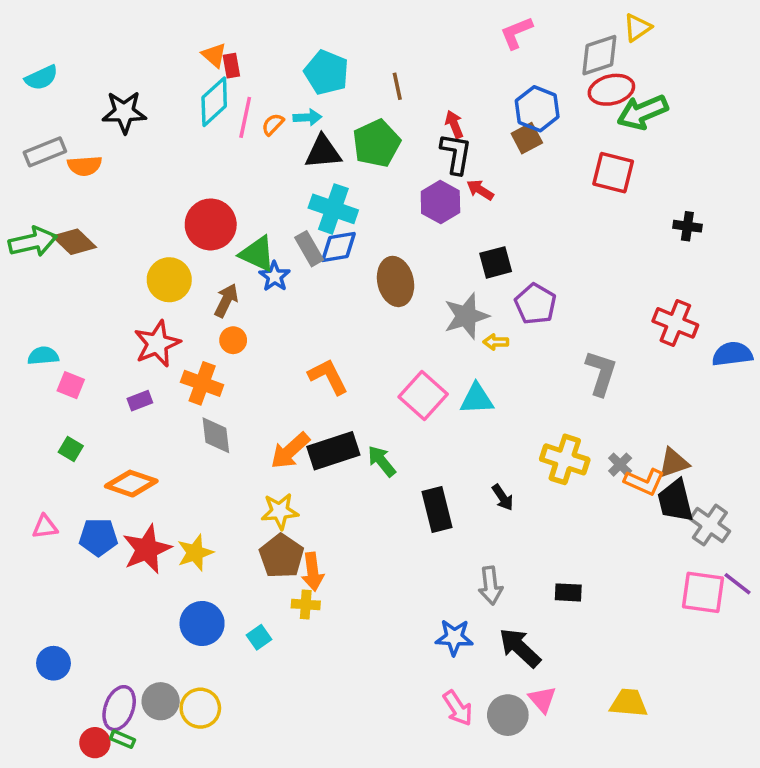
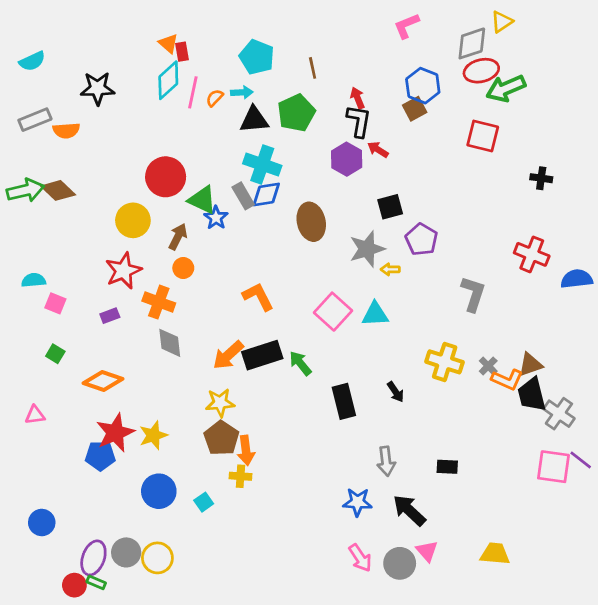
blue pentagon: (98, 537) -> (100, 456), moved

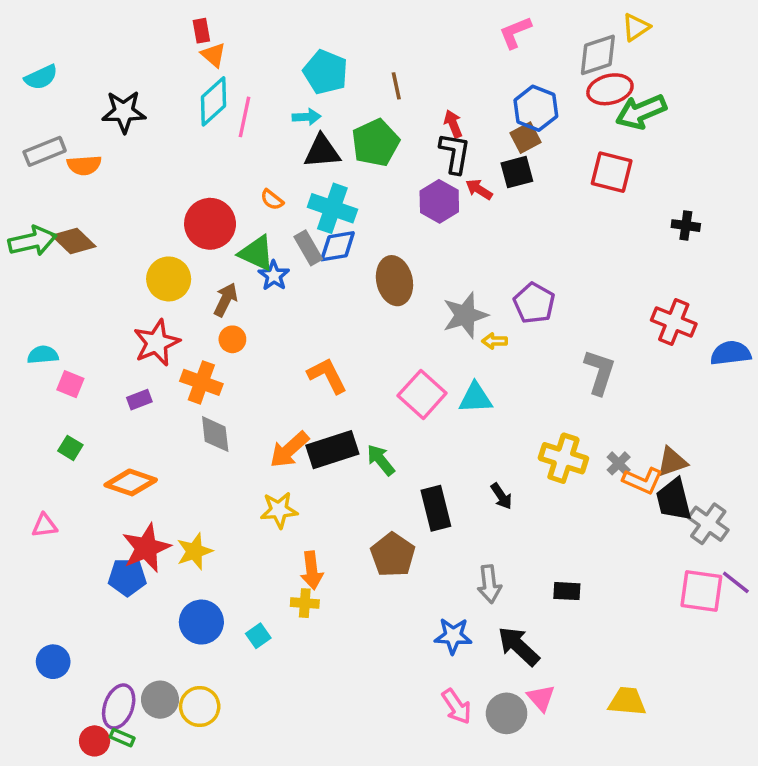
red rectangle: (182, 52) -> (201, 31), moved
orange semicircle: (215, 98) -> (272, 200), moved, turned -96
black square: (390, 207) -> (517, 172), moved
brown pentagon: (221, 438) -> (393, 555), moved

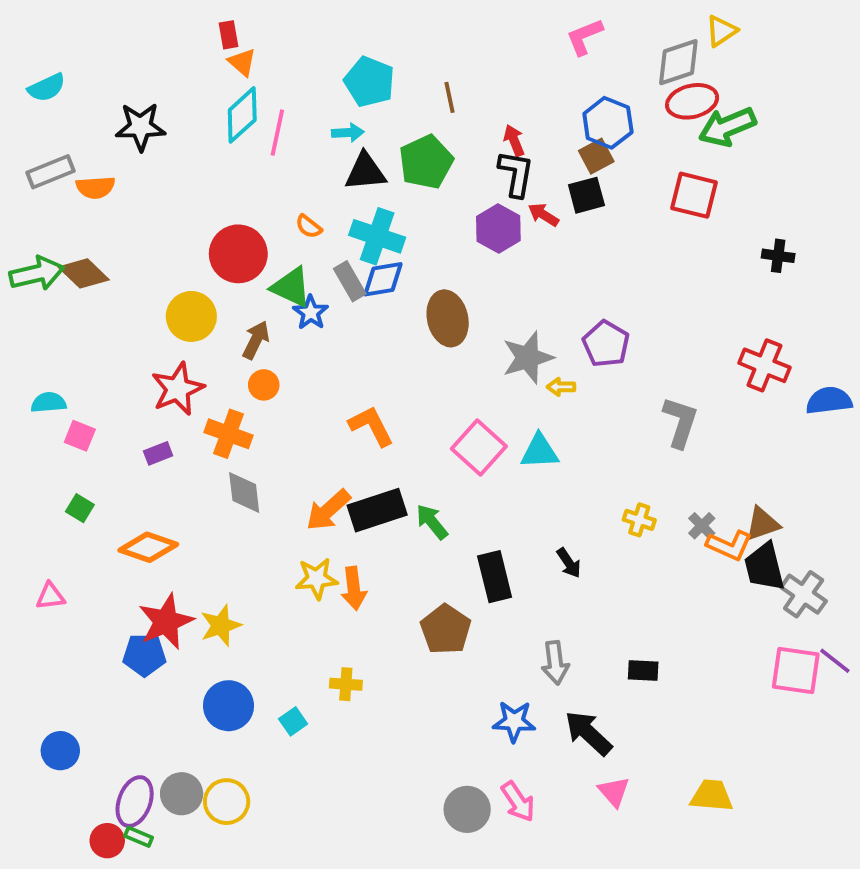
yellow cross: (563, 458) -> (639, 520), size x0.6
orange arrow: (312, 570) -> (354, 588), moved
gray circle: (507, 713) -> (467, 809), moved

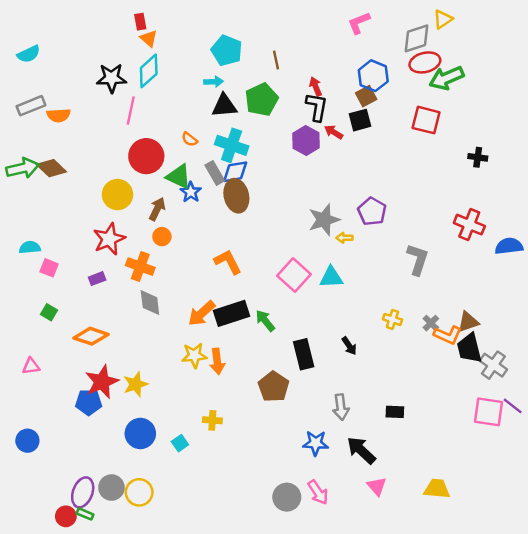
black star: (140, 127) -> (111, 78), moved
pink line: (277, 133) -> (131, 110), moved
brown ellipse: (448, 318) -> (236, 196), moved
blue circle: (60, 751) -> (27, 441), moved

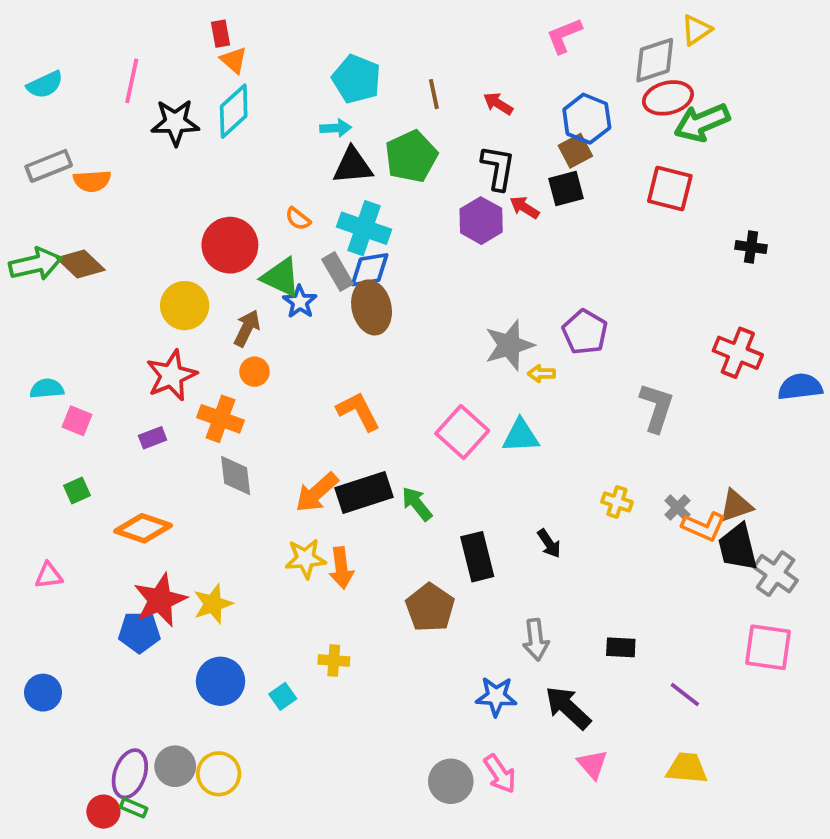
red arrow: (316, 86) -> (498, 104), moved, turned -36
pink line: (131, 110) -> (132, 81), moved
green square: (49, 312) -> (77, 491), turned 35
purple line: (513, 406) -> (685, 694), moved

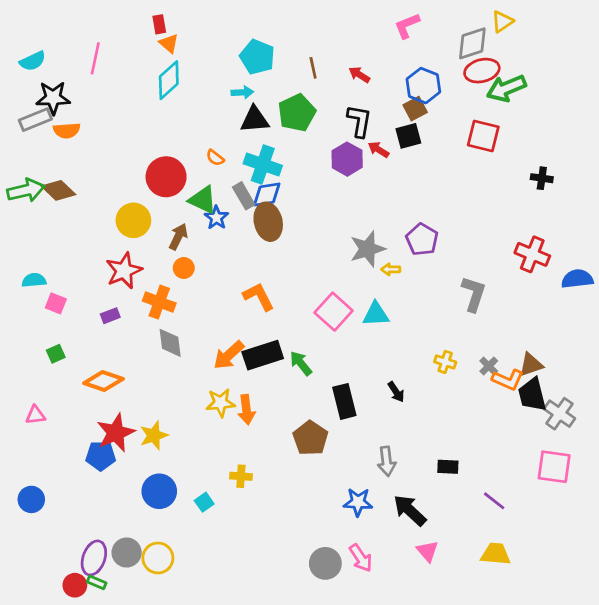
black star: (175, 122) -> (53, 98), moved

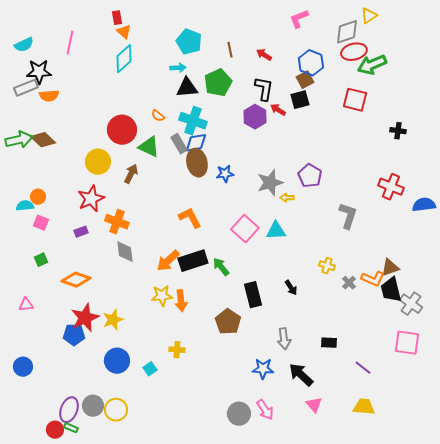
blue star: (216, 218) -> (225, 174), moved, turned 30
orange circle: (184, 268) -> (38, 197), moved
gray cross: (489, 366) -> (349, 283), moved

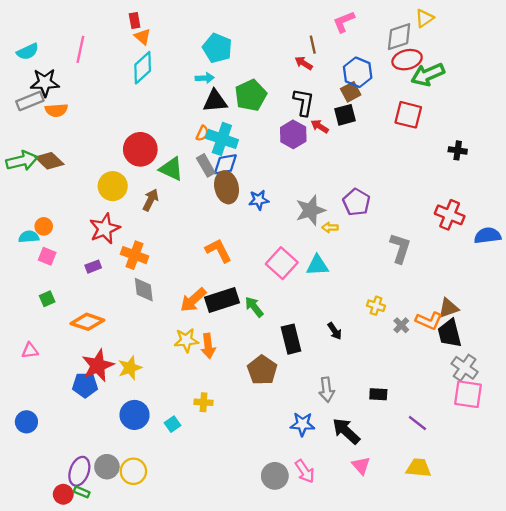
brown line: (230, 50) -> (313, 45), moved
orange semicircle: (158, 116) -> (202, 133), moved, turned -104
gray cross: (411, 304) -> (465, 368), moved

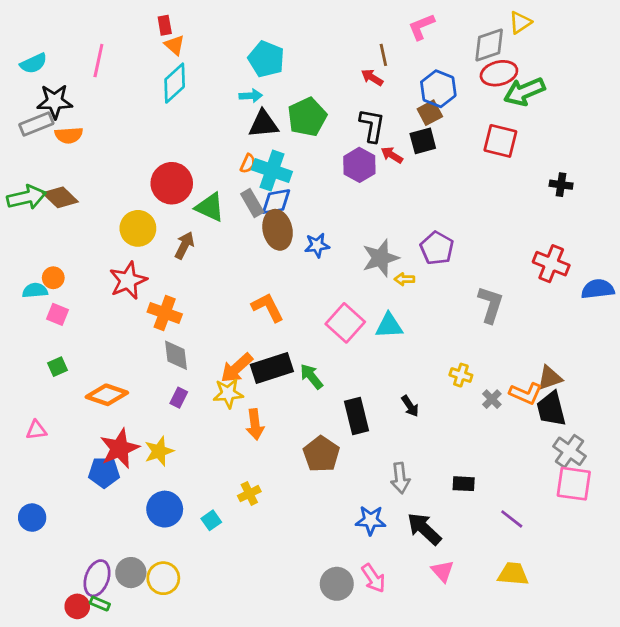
purple rectangle: (93, 267) -> (179, 398), moved, turned -42
yellow star: (186, 340) -> (228, 393), moved
yellow cross: (204, 402) -> (249, 494), turned -30

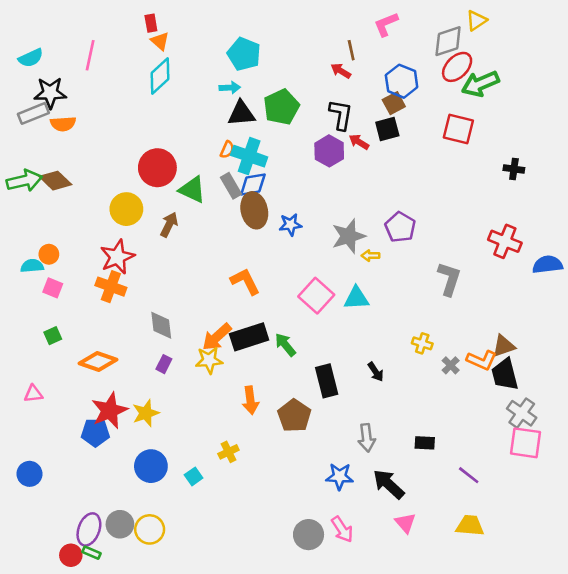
red ellipse: (499, 73) -> (457, 67), turned -32
orange cross: (165, 313) -> (111, 287), moved
orange arrow: (255, 424) -> (250, 400), moved

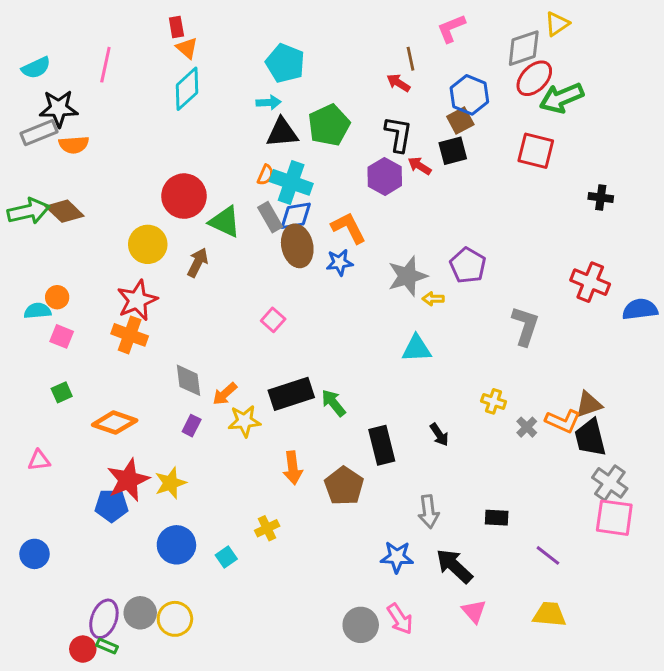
orange L-shape: (245, 281) -> (349, 228), moved
pink square: (316, 296) -> (273, 320), moved, size x0.6
orange arrow: (217, 337) -> (225, 394), moved, size x0.7

